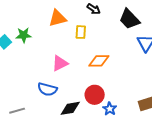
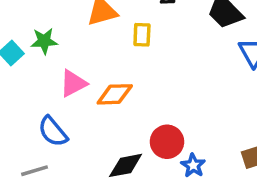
orange diamond: (99, 61) -> (115, 94), moved
pink triangle: (60, 63) -> (73, 83), moved
blue semicircle: (47, 89) -> (53, 132), moved, turned 36

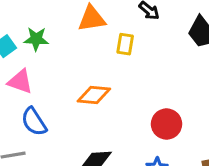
pink triangle: (73, 83) -> (20, 82), moved, turned 40
red circle: (167, 142) -> (167, 124), moved

